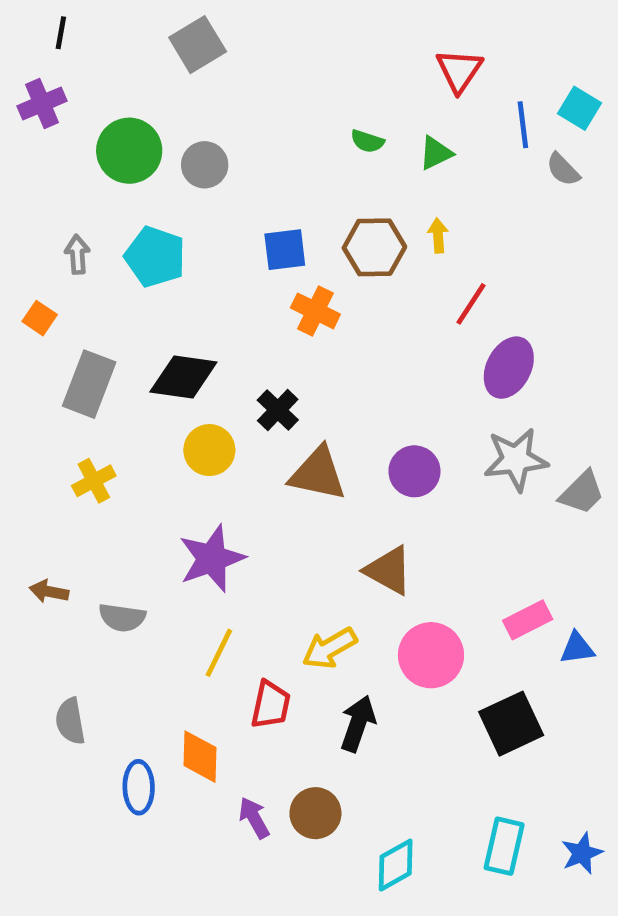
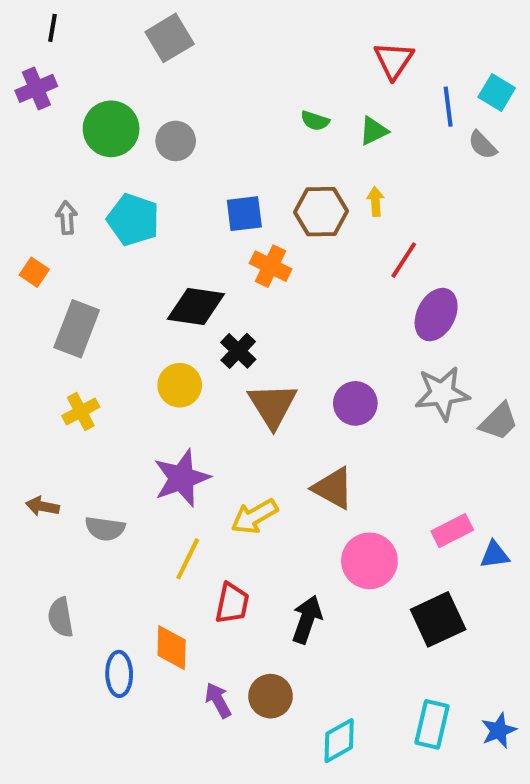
black diamond: (183, 377) -> (196, 306), moved
brown triangle: (318, 474) -> (273, 405), turned 46
yellow arrow: (330, 648) -> (254, 516), moved

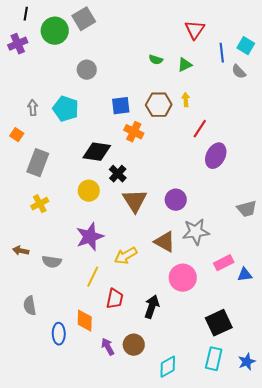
green circle: (111, 129) -> (55, 31), moved
gray star: (442, 393) -> (196, 232), moved
gray trapezoid: (499, 422) -> (247, 209), turned 30
black square: (438, 619) -> (219, 323), moved

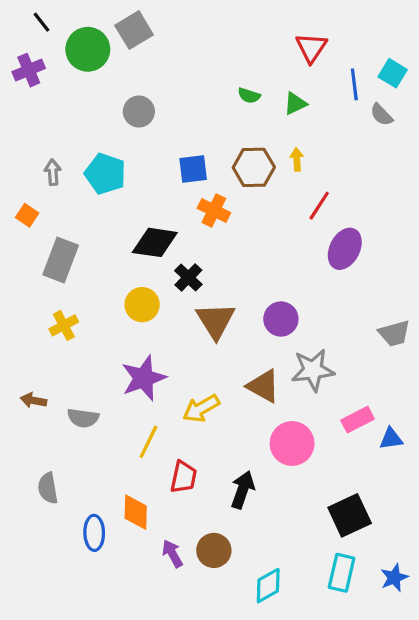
black line: (26, 14) -> (41, 22), turned -48

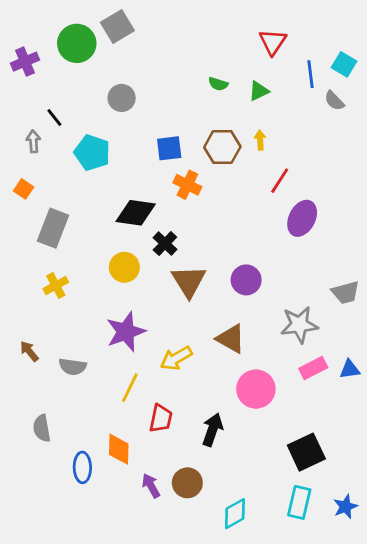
black line: (41, 22) -> (54, 118), moved
gray arrow: (53, 172) -> (33, 141), moved
gray star: (313, 370) -> (299, 325), moved
brown arrow: (34, 400) -> (29, 351), turned 40
blue triangle: (391, 439) -> (350, 369), moved

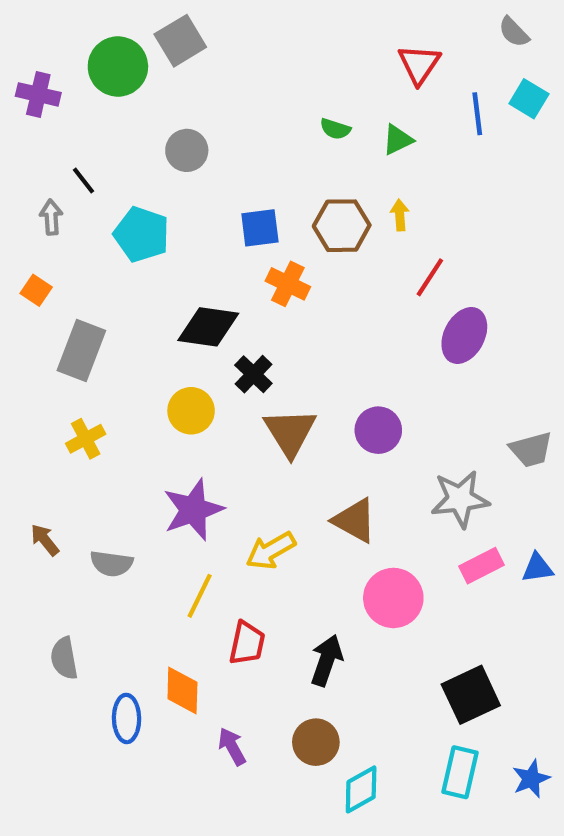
purple cross: (25, 62) -> (38, 94), turned 36
gray semicircle: (334, 101) -> (514, 32), moved
brown circle: (187, 483) -> (316, 742), moved

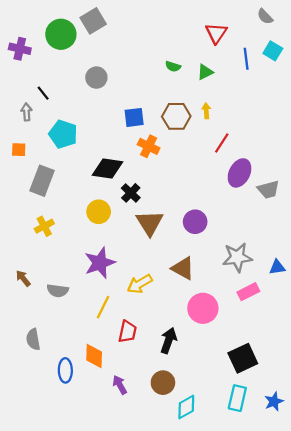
cyan pentagon: (142, 234) -> (63, 134), moved
orange square: (36, 290) -> (19, 150), turned -32
gray trapezoid: (531, 450) -> (268, 190), moved
blue triangle: (537, 568) -> (277, 267), moved

